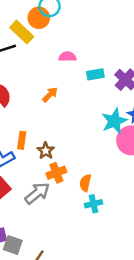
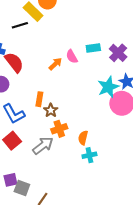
pink semicircle: (67, 57) -> (72, 57), moved, turned -120
orange rectangle: (22, 140) -> (39, 99), moved

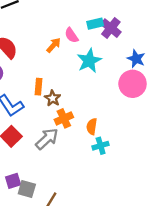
purple cross: (118, 53) -> (111, 28), moved
cyan star: (108, 87) -> (89, 61), moved

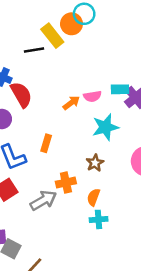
pink semicircle: (71, 35) -> (92, 96), turned -77
brown star: (53, 98) -> (95, 163), moved

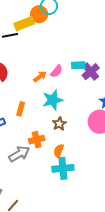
yellow rectangle: (52, 36) -> (24, 24), turned -72
pink semicircle: (92, 96) -> (57, 71), turned -40
cyan star: (105, 127) -> (53, 100), moved
cyan cross: (99, 219) -> (63, 168), size x1.5

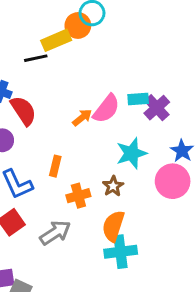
pink semicircle: (57, 71) -> (106, 109), size x1.5
cyan star: (53, 100) -> (132, 153), moved
orange cross: (37, 140) -> (78, 196), moved
orange semicircle: (59, 151) -> (113, 226), size x1.5

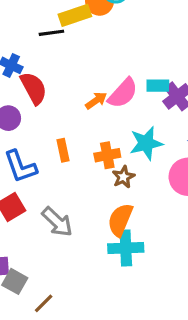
orange rectangle: (55, 166) -> (63, 150), turned -30
orange cross: (78, 196) -> (107, 155), moved
gray arrow: (55, 233) -> (57, 222), turned 72

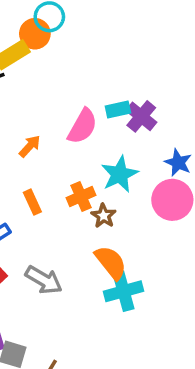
orange arrow: (96, 101) -> (30, 146), moved
orange semicircle: (120, 220) -> (111, 262), turned 132

